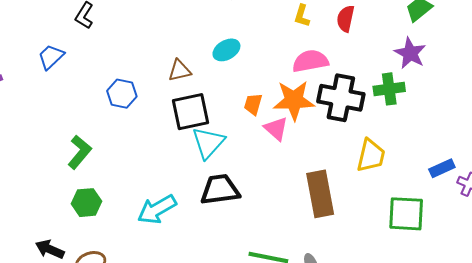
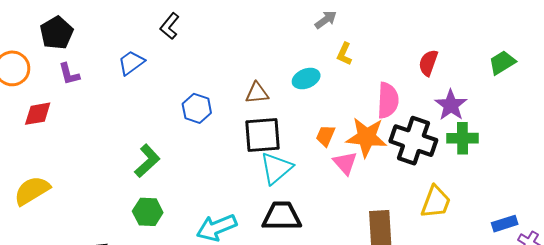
yellow L-shape: (302, 16) -> (344, 54), moved
purple star: (410, 53) -> (451, 105), moved
pink semicircle: (310, 61) -> (388, 100), turned 96

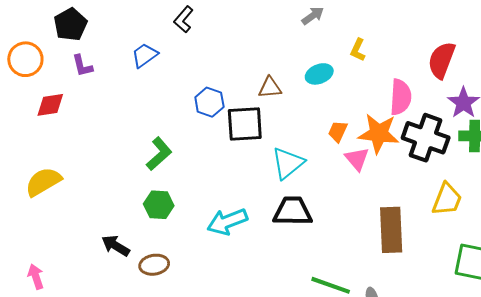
gray arrow: (326, 20) -> (313, 16), moved
red semicircle: (428, 63) -> (442, 60), size x1.4
black square: (262, 135) -> (245, 124), moved

